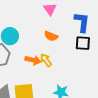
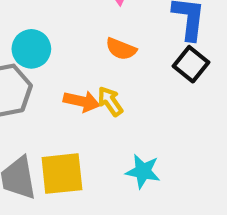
black square: (83, 43) -> (191, 64), turned 35

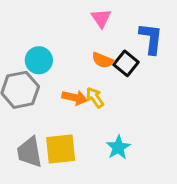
black square: (191, 64) -> (126, 63), moved
cyan star: (143, 171) -> (118, 147), turned 30

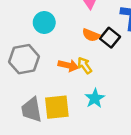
cyan circle: (39, 60) -> (44, 22), moved
cyan star: (118, 147) -> (95, 98), moved

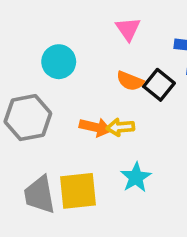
yellow arrow: (85, 65) -> (120, 127), turned -60

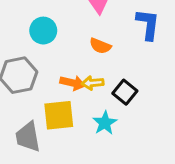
black square: (159, 85) -> (125, 92), moved
yellow square: (78, 191) -> (59, 115), moved

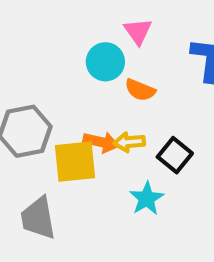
cyan circle: (43, 31) -> (105, 62), moved
yellow square: (59, 115) -> (75, 162), moved

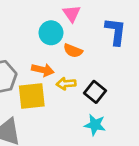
orange arrow: (101, 142) -> (43, 70), moved
cyan star: (147, 199) -> (95, 125), moved, turned -30

